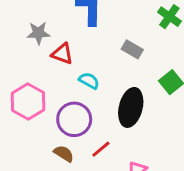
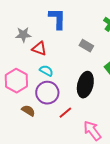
cyan semicircle: (89, 81) -> (46, 71), moved
brown semicircle: (64, 154) -> (28, 111), moved

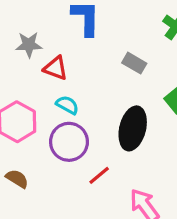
brown semicircle: (28, 111) -> (17, 179), moved

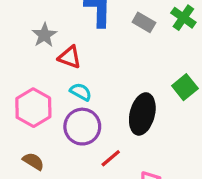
gray star: (29, 45) -> (44, 35), turned -30
gray rectangle: (134, 63) -> (144, 22), moved

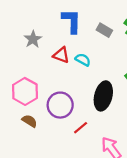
red triangle: (70, 57) -> (61, 55), moved
cyan semicircle: (81, 92) -> (83, 60), moved
brown semicircle: (33, 161) -> (30, 121), moved

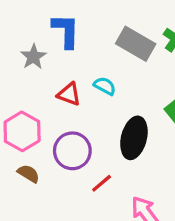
blue L-shape: (72, 21) -> (66, 31), moved
gray rectangle: (104, 30) -> (136, 44), size x1.6
red triangle: (61, 55) -> (69, 94), moved

